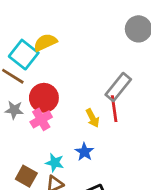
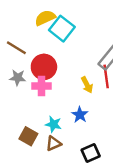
cyan square: (24, 55) -> (62, 29), moved
pink cross: (41, 119) -> (42, 86), turned 30

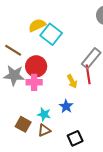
gray star: (18, 78) -> (14, 75), size x1.5

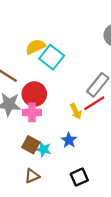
red line: (88, 74) -> (94, 103), turned 66
brown square: (23, 124) -> (31, 145), moved
brown triangle: (44, 130) -> (32, 176), moved

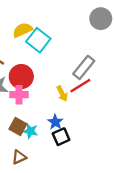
black square: (79, 177) -> (61, 137), moved

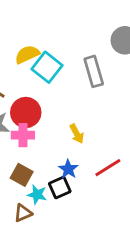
gray rectangle: (84, 67) -> (94, 71), moved, turned -55
red line: (80, 86) -> (108, 168), moved
cyan star: (30, 131) -> (37, 195), moved
black square: (61, 137) -> (60, 188), moved

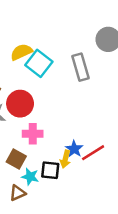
yellow arrow: (77, 134) -> (65, 159), moved, turned 42
pink cross: (23, 135) -> (33, 134), moved
blue star: (68, 169) -> (74, 149), moved
black square: (60, 188) -> (50, 170), turned 30

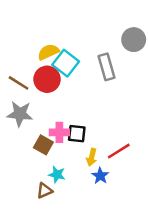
red circle: (20, 104) -> (47, 79), moved
blue star: (74, 149) -> (100, 176), moved
brown square: (16, 159) -> (43, 145), moved
black square: (50, 170) -> (77, 134), moved

